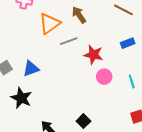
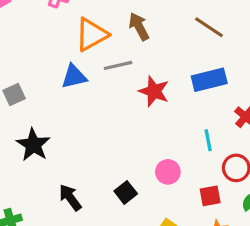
blue rectangle: (128, 43) -> (209, 80), size x1.5
blue triangle: (31, 69) -> (74, 77), moved
pink circle: (104, 77) -> (168, 172), moved

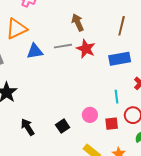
brown line: (209, 27) -> (122, 26), turned 66
orange triangle: (92, 35) -> (16, 29), moved
red star: (154, 91) -> (86, 49), moved
red square: (210, 196) -> (112, 124), moved

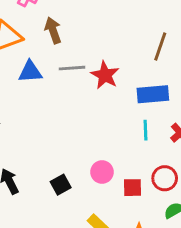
brown arrow: (78, 22) -> (53, 30), moved
cyan line: (116, 97) -> (145, 130), moved

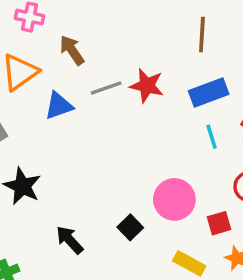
pink circle: (102, 172) -> (174, 199), size x1.5
red square: (133, 188) -> (219, 223), moved

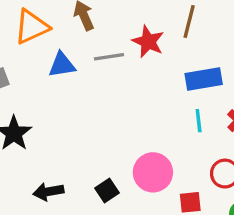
brown line: (202, 35) -> (189, 21), moved
red star: (147, 86) -> (148, 42), moved
black arrow: (70, 240) -> (48, 192), turned -68

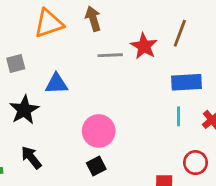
blue triangle: (62, 65) -> (56, 84), moved
pink circle: (153, 172) -> (99, 131), moved
black arrow: (48, 192) -> (31, 157), moved, turned 55

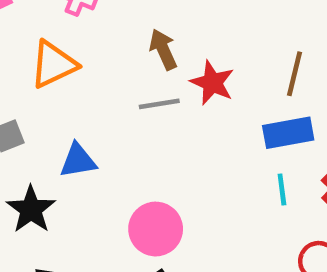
brown arrow: (93, 19) -> (163, 49), moved
brown line: (180, 33) -> (295, 74), moved

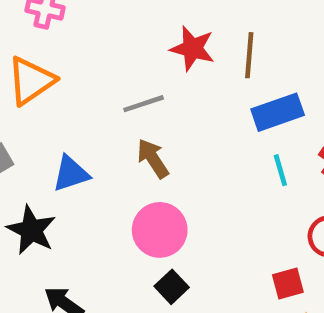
brown arrow: (163, 49) -> (153, 159), moved
brown line: (295, 74) -> (249, 55), moved
red star: (212, 83) -> (192, 48), moved

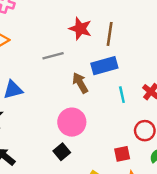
blue rectangle: (278, 112) -> (104, 66), moved
brown arrow: (153, 159) -> (80, 83), moved
pink circle: (160, 230) -> (72, 122), moved

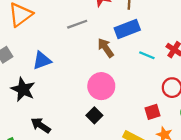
cyan line: (122, 95) -> (147, 55), turned -49

